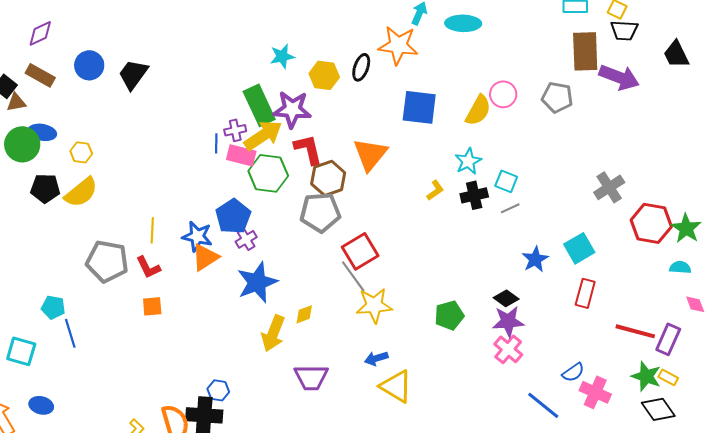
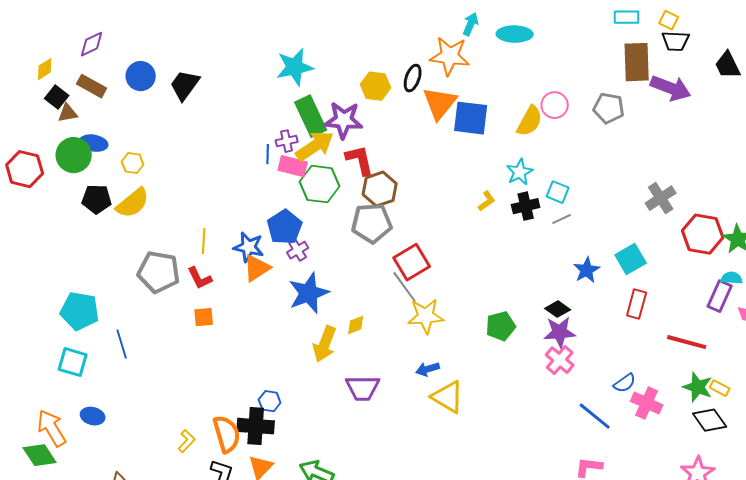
cyan star: (282, 56) -> (295, 67), moved, size x1.5
orange triangle: (370, 154) -> (440, 103), moved
cyan pentagon: (53, 307) -> (80, 311), moved, size x1.6
purple rectangle: (668, 339) -> (720, 296), moved

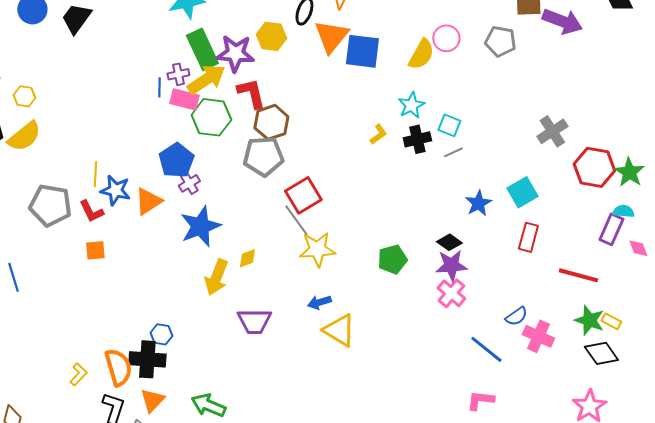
yellow hexagon: (376, 86) -> (271, 36), moved
blue star: (249, 247) -> (115, 190), moved

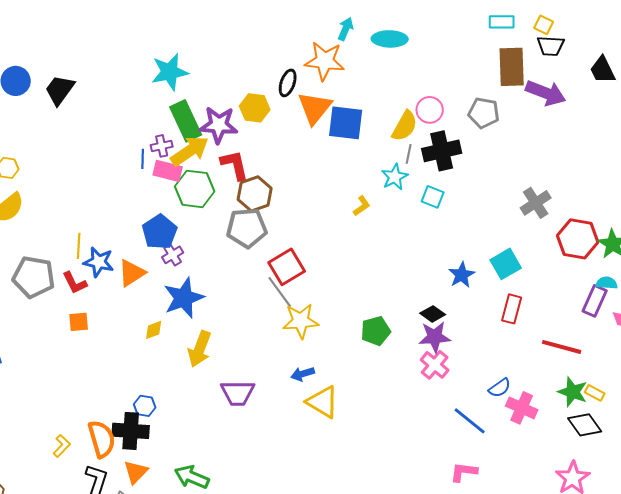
black cross: (417, 139) -> (442, 151), moved, size x1.4
gray line: (453, 152) -> (409, 154), moved, turned -54
yellow diamond: (247, 258) -> (154, 330), moved

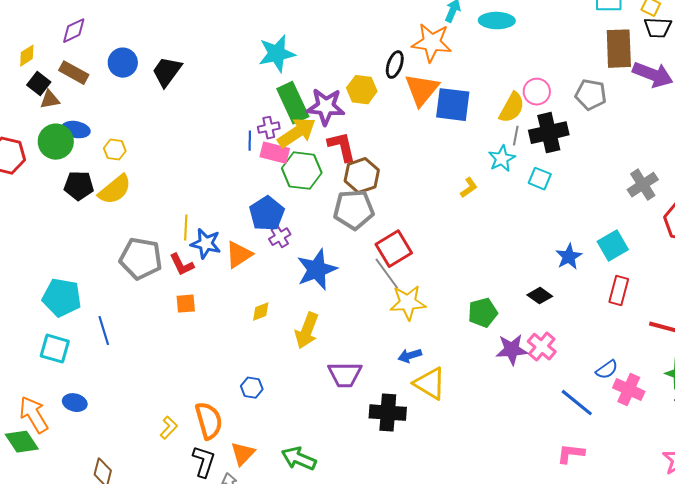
blue star: (184, 298) -> (317, 270), moved
purple star: (435, 337) -> (512, 350), moved
black cross: (131, 431) -> (388, 413), moved

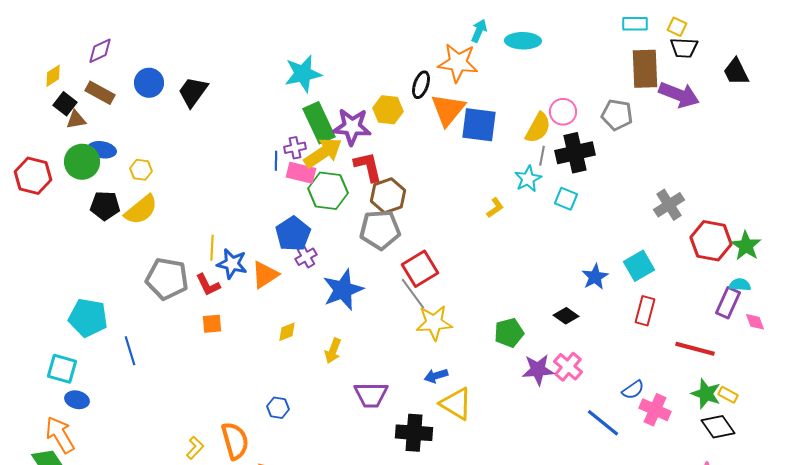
yellow arrow: (307, 331) -> (333, 351), size x0.7
cyan square: (55, 349) -> (62, 369), moved
blue ellipse: (75, 403) -> (77, 400), moved

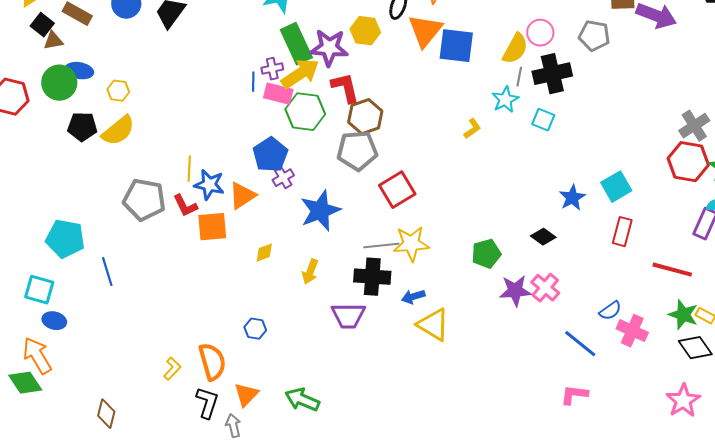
gray cross: (669, 205) -> (694, 126), moved
gray line: (413, 294) -> (381, 246), moved, turned -60
orange square: (212, 324) -> (212, 227), moved, size x1.5
black cross: (414, 433) -> (372, 277), moved

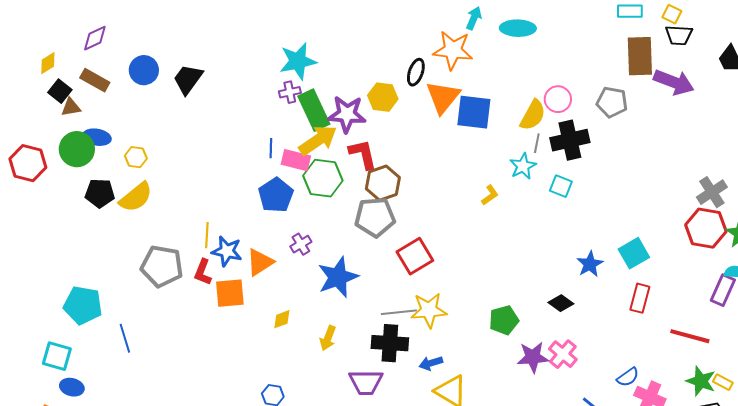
purple cross: (272, 69) -> (290, 92), moved
blue pentagon: (270, 155) -> (276, 195), moved
red L-shape: (185, 206) -> (203, 272), turned 48

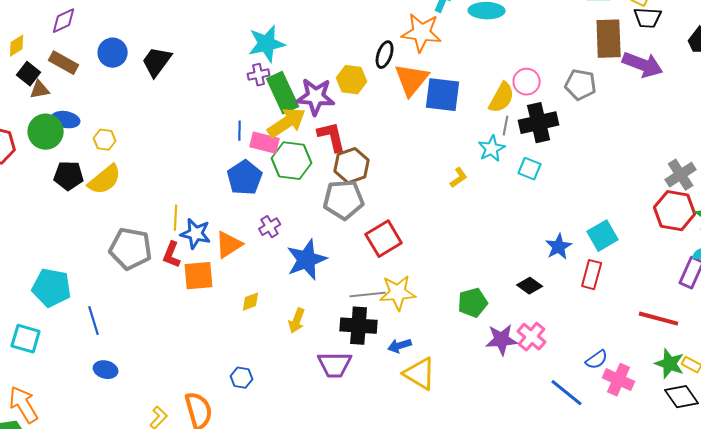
red rectangle: (640, 298) -> (592, 275), moved
blue ellipse: (72, 387) -> (106, 370), moved

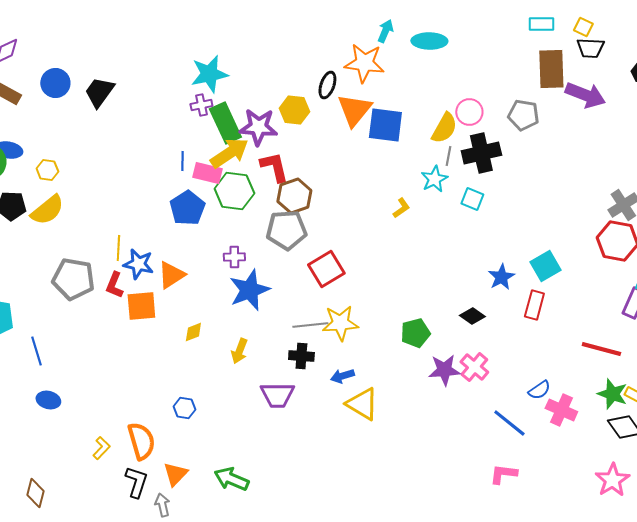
purple cross: (270, 227) -> (234, 257), moved, turned 30
black cross: (359, 326) -> (301, 356), size x0.7

